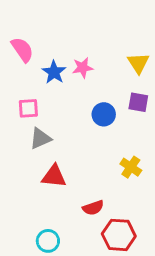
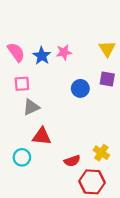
pink semicircle: (22, 50) -> (16, 52), moved
yellow cross: (131, 167) -> (101, 153), moved
cyan circle: (48, 241) -> (22, 157), moved

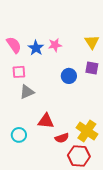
red triangle: (42, 136) -> (46, 121), moved
yellow cross: (101, 153) -> (87, 131), size x1.5

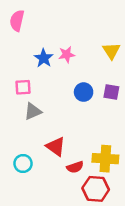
pink semicircle: (14, 45) -> (17, 21), moved, turned -132
purple square: (92, 68) -> (111, 92), moved
red triangle: (46, 121) -> (56, 147), turned 30
yellow cross: (87, 131) -> (105, 159), turned -30

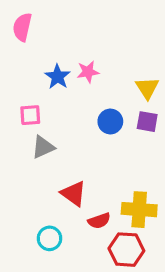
yellow triangle: (111, 51) -> (147, 88), moved
cyan circle: (23, 163) -> (50, 238), moved

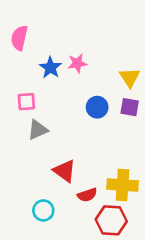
pink semicircle: (22, 27) -> (19, 38), moved

